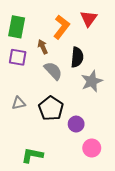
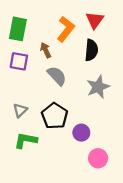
black semicircle: (77, 57) -> (91, 50), moved
gray triangle: (19, 103) -> (20, 110), turned -32
green L-shape: (32, 155) -> (26, 140), moved

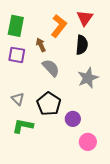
gray triangle: (20, 110) -> (18, 99), turned -32

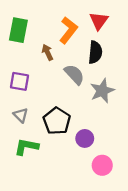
purple square: (17, 55) -> (20, 81), moved
gray semicircle: (51, 68) -> (74, 74), moved

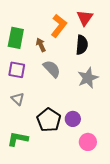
green rectangle: (18, 30) -> (16, 38), moved
gray semicircle: (74, 74) -> (52, 69), moved
black pentagon: (57, 121) -> (49, 120), moved
green L-shape: (26, 147) -> (18, 139), moved

